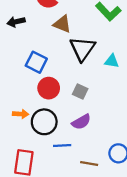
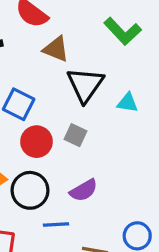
gray square: (80, 91) -> (75, 135), moved

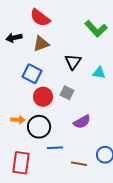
brown triangle: (56, 49) -> (41, 44), moved, turned -42
black triangle: (85, 85) -> (73, 62), size x0.7
purple semicircle: (84, 190) -> (82, 122), moved

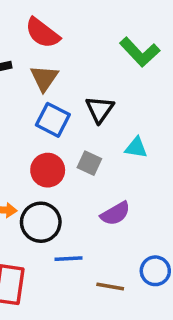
brown triangle: (41, 44) -> (44, 78), turned -36
cyan triangle: (99, 73) -> (136, 148), moved
blue square: (32, 74) -> (53, 120), moved

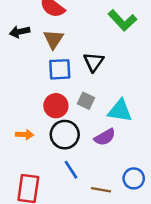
blue square: (53, 120) -> (60, 69), turned -30
cyan triangle: (136, 148) -> (120, 111), moved, size x1.5
black circle: (41, 222) -> (65, 135), moved
blue line: (68, 259) -> (71, 170), turned 60

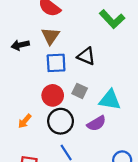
black arrow: (20, 32) -> (20, 45), moved
black triangle: (94, 62) -> (86, 56), turned -42
orange arrow: (25, 135) -> (25, 121), turned 128

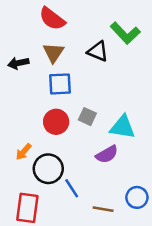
black triangle: (86, 56) -> (98, 51), moved
black circle: (61, 121) -> (48, 169), moved

